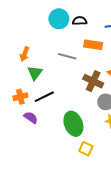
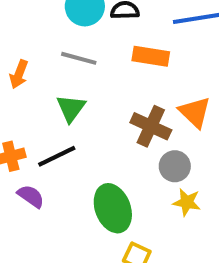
gray line: (67, 56) -> (79, 58), moved
green triangle: (35, 73) -> (71, 108), moved

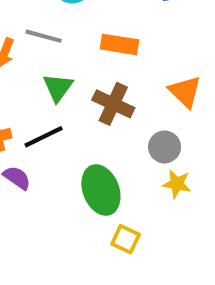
orange rectangle: (151, 56) -> (119, 44), moved
gray line: (79, 58) -> (44, 36), moved
brown cross: (151, 126) -> (113, 104), moved

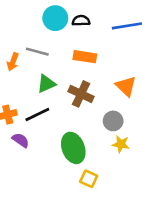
green triangle: (58, 87) -> (46, 84), turned 30

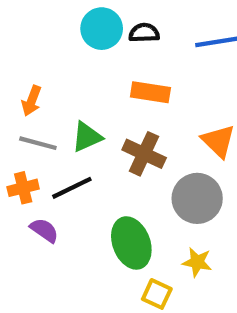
gray line: (37, 52) -> (38, 143), moved
gray circle: (113, 121) -> (197, 198), size x1.5
yellow star: (121, 144) -> (197, 262), moved

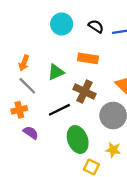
black semicircle: (144, 33) -> (96, 26), moved, turned 35
green triangle: (87, 137) -> (56, 72), moved
gray line: (38, 143) -> (27, 86), turned 30
black line: (72, 188) -> (59, 110), moved

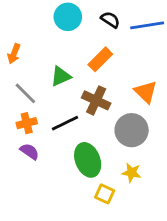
orange rectangle: (88, 58) -> (100, 59), turned -54
orange arrow: (24, 63) -> (14, 54), moved
orange cross: (19, 110) -> (27, 123), moved

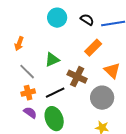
orange rectangle: (100, 59) -> (93, 48), moved
green ellipse: (88, 160) -> (54, 119), moved

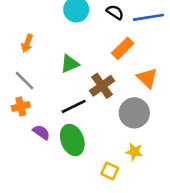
gray line: (27, 72) -> (25, 81), moved
brown cross: (77, 77) -> (102, 86), turned 30
orange cross: (28, 93) -> (21, 106), moved

